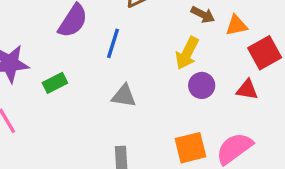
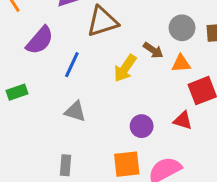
yellow arrow: (187, 53) -> (125, 68), moved
purple circle: (202, 85) -> (142, 126), moved

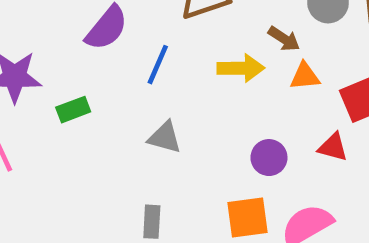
orange triangle: (181, 63) -> (305, 76), moved
yellow arrow: (125, 68) -> (241, 68), turned -124

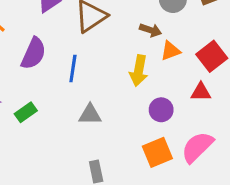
yellow arrow: (241, 68) -> (139, 71), moved, turned 116

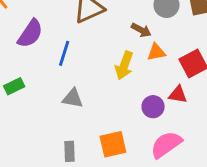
purple circle: (161, 110) -> (153, 107), moved
orange square: (157, 152) -> (113, 144), moved

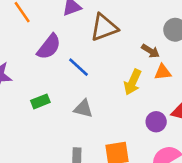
blue line: (64, 53) -> (78, 67), turned -70
green rectangle: (14, 86) -> (40, 101), moved

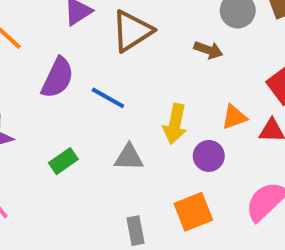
orange triangle: (163, 72) -> (234, 117), moved
yellow arrow: (133, 82) -> (175, 124), moved
purple circle: (156, 122) -> (209, 156), moved

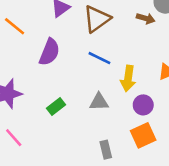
brown arrow: (208, 50) -> (146, 18), moved
blue line: (108, 98) -> (99, 58), moved
purple circle: (209, 156) -> (143, 105), moved

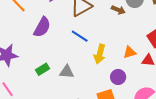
gray triangle: (99, 102) -> (67, 72), moved
purple circle: (143, 105) -> (118, 77), moved

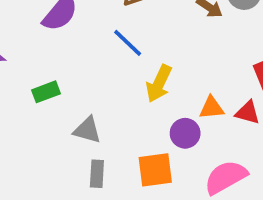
orange triangle: (130, 52) -> (212, 108), moved
gray triangle: (67, 72) -> (87, 130), moved

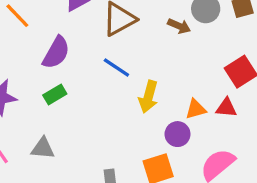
green rectangle: (46, 92) -> (55, 95), moved
gray triangle: (87, 130) -> (43, 148), moved

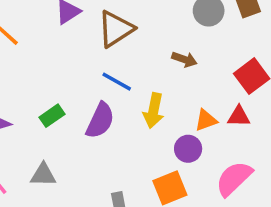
brown arrow: (179, 26) -> (184, 59), moved
purple semicircle: (56, 53) -> (100, 120), moved

